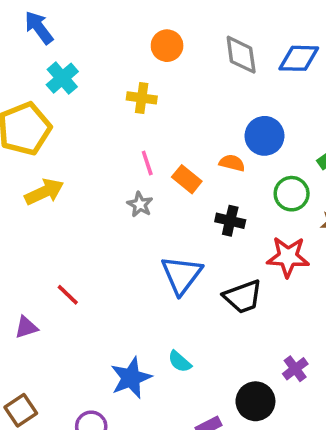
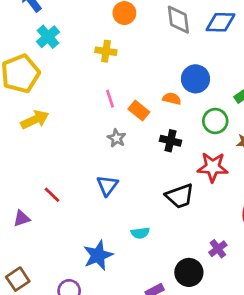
gray star: (140, 204) -> (116, 138), moved
blue triangle: (181, 275) -> (107, 186), moved, size x0.7
cyan semicircle: (180, 362) -> (140, 233), moved, turned -48

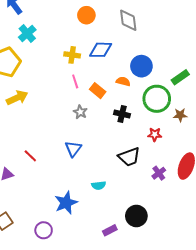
blue diamond: (221, 22) -> (101, 50), moved
yellow cross: (106, 51) -> (72, 55), moved
green circle: (215, 121) -> (157, 99), size x1.4
red star: (213, 167) -> (155, 134), size x0.6
purple cross: (218, 249) -> (159, 173), moved

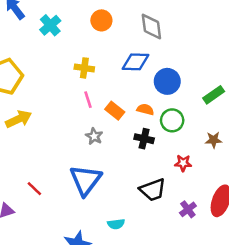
cyan cross: (27, 34) -> (50, 25), moved
blue diamond: (101, 50) -> (136, 62), moved
orange semicircle: (123, 81) -> (145, 109), moved
green circle: (157, 99) -> (172, 120), moved, size x0.7
blue triangle: (73, 149) -> (86, 180), size x1.6

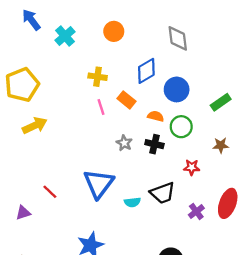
gray diamond: (151, 27) -> (178, 38), moved
blue diamond: (136, 62) -> (146, 71), turned -32
orange rectangle: (115, 111) -> (127, 100), moved
gray star: (94, 136) -> (124, 143), moved
cyan semicircle: (116, 224) -> (132, 202), moved

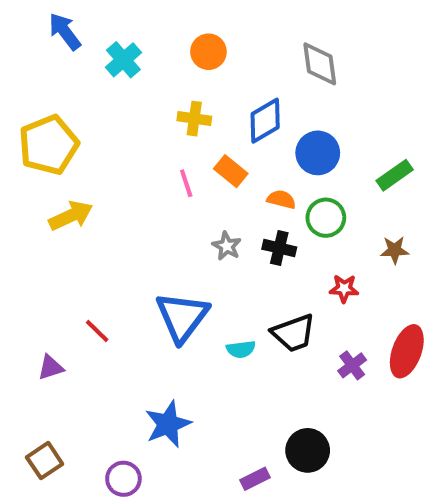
yellow cross: (98, 77) -> (194, 119), moved

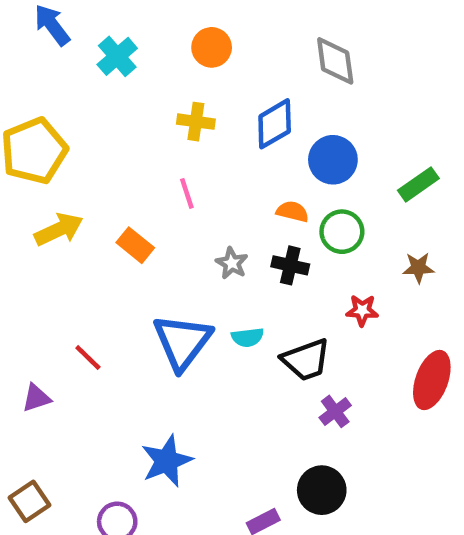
orange rectangle: (231, 171) -> (135, 245), moved
cyan semicircle: (241, 349) -> (248, 337), moved
purple cross: (352, 365) -> (335, 411), moved

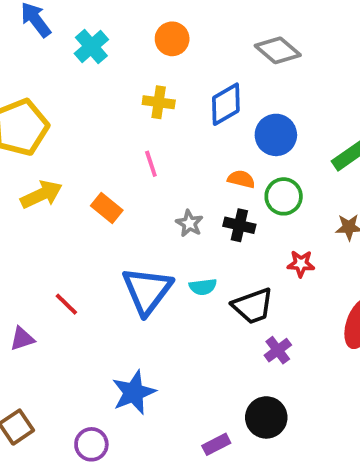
gray diamond: (335, 61) -> (278, 50), turned -42

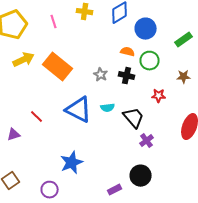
pink line: (151, 164) -> (54, 22), moved
orange rectangle: (107, 208) -> (58, 67), size x1.8
blue triangle: (147, 291) -> (79, 110), turned -40
black trapezoid: (253, 306) -> (134, 118), turned -110

